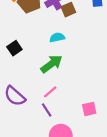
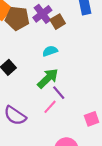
purple line: (47, 110) -> (59, 93), moved

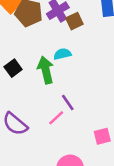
green arrow: (48, 78) -> (46, 70), moved, turned -65

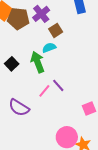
brown square: (74, 21) -> (56, 30), moved
pink line: (56, 118) -> (44, 91), moved

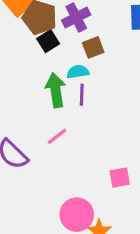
black square: (12, 64) -> (48, 41), moved
purple line: (58, 85) -> (82, 95), moved, turned 32

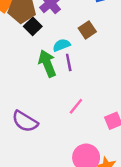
brown square: (93, 47) -> (87, 30), moved
pink line: (57, 136) -> (76, 106), moved

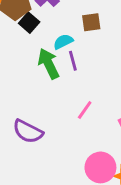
brown square: (87, 30) -> (91, 22), turned 30

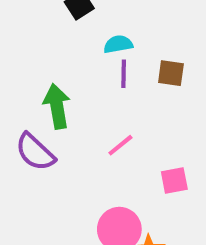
brown square: (91, 22) -> (171, 73), moved
green arrow: (49, 64) -> (57, 106), moved

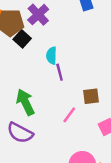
cyan semicircle: (118, 44) -> (51, 56), turned -63
brown square: (171, 73) -> (91, 96), moved

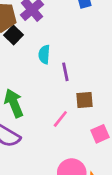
purple line: (60, 72) -> (65, 72), moved

